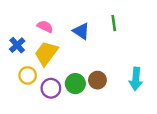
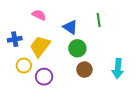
pink semicircle: (45, 27) -> (39, 15), moved
blue cross: (17, 45) -> (15, 39), turned 32
green circle: (75, 84) -> (77, 48), moved

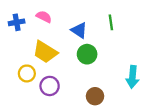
blue cross: (15, 39) -> (17, 22), moved
yellow trapezoid: (40, 46) -> (45, 52), turned -95
brown circle: (84, 70) -> (95, 96), moved

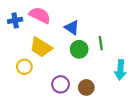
pink semicircle: (44, 17) -> (40, 15), size x1.5
green line: (111, 22) -> (101, 43), moved
purple circle: (50, 86) -> (61, 84), moved

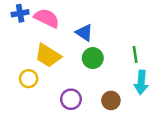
blue cross: (15, 20) -> (20, 13), moved
green line: (101, 43) -> (135, 54), moved
brown circle: (86, 87) -> (111, 100), moved

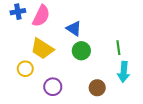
pink semicircle: (47, 18) -> (41, 16), turned 90
purple circle: (71, 99) -> (53, 87), moved

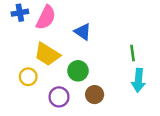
green circle: (81, 51) -> (78, 71), moved
brown circle: (97, 88) -> (95, 95), moved

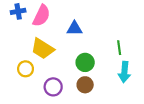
blue triangle: (83, 32) -> (74, 28), turned -35
green circle: (78, 71) -> (85, 62), moved

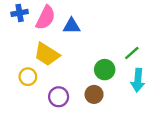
blue triangle: (74, 28) -> (72, 26), moved
green line: (119, 48) -> (132, 53), turned 56
green circle: (85, 62) -> (105, 70), moved

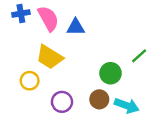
pink semicircle: (46, 18) -> (48, 18), turned -55
cyan arrow: (138, 80) -> (127, 106), moved, turned -75

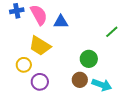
green line: (139, 56) -> (112, 32), moved
purple circle: (62, 102) -> (40, 82), moved

